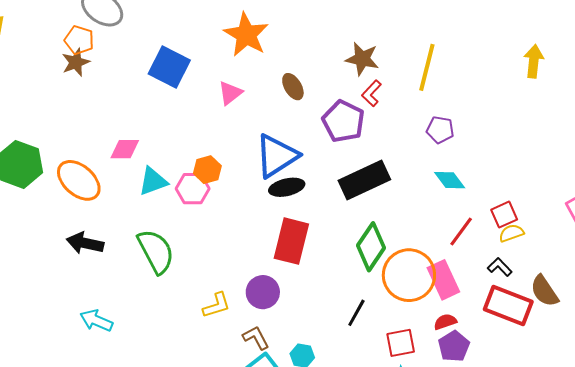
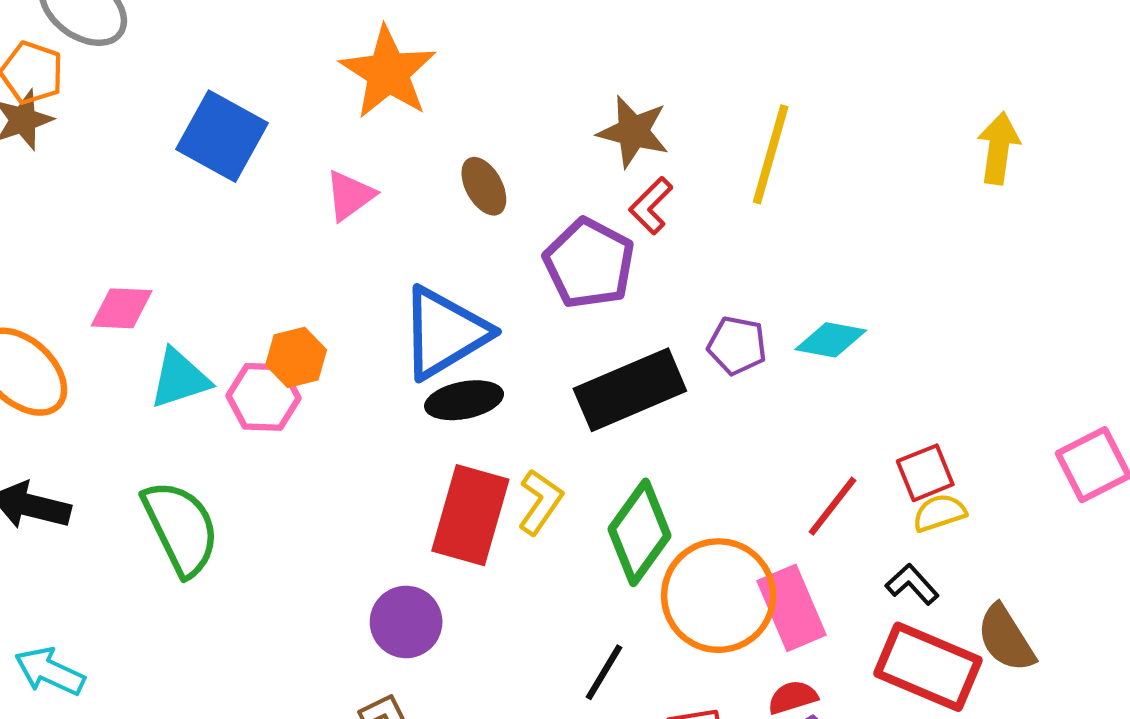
purple pentagon: (440, 130) -> (737, 345), moved
cyan diamond: (450, 180) -> (831, 340), moved, turned -44
yellow L-shape: (217, 305) -> (540, 502), moved, turned -40

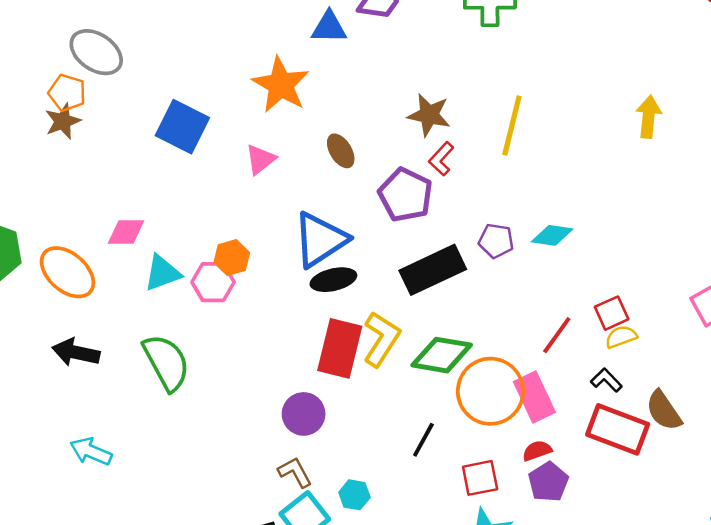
yellow L-shape: (540, 502) -> (381, 339), size x1.4
green diamond: (639, 532) -> (442, 355), turned 66

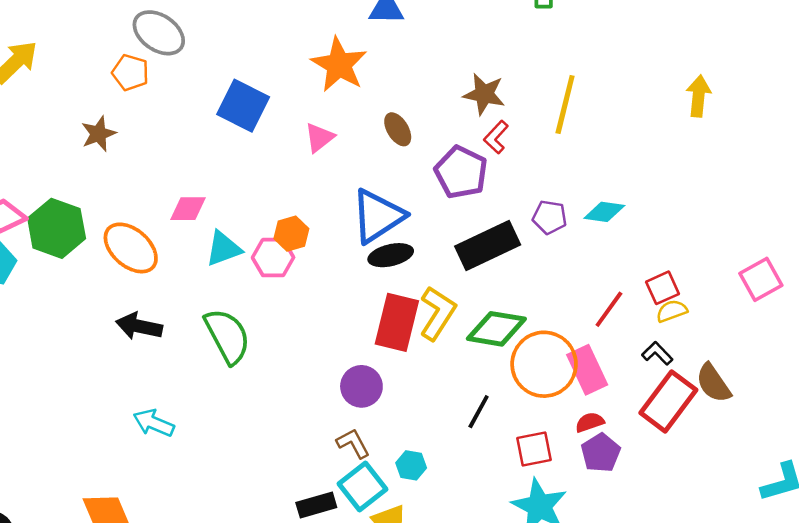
brown star: (63, 121) -> (99, 134), moved
red rectangle: (618, 429) -> (668, 401), turned -74

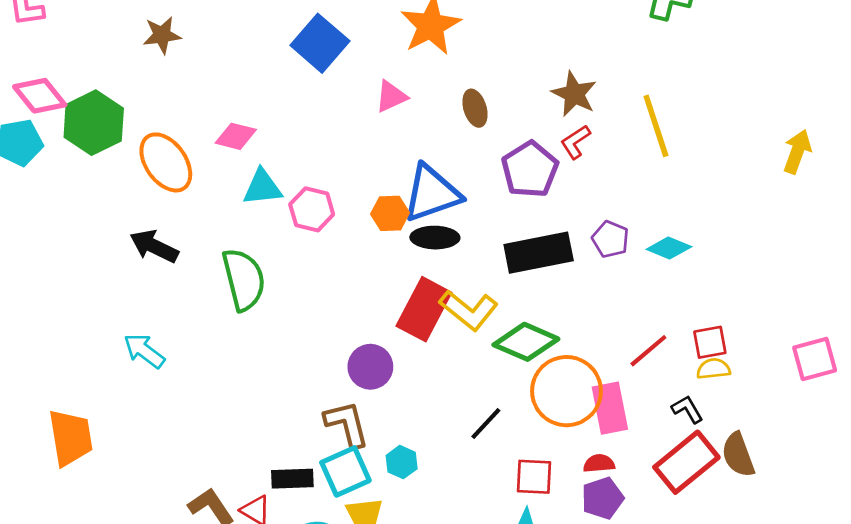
yellow line: (565, 105) -> (656, 126), turned -46
orange hexagon: (291, 234) -> (390, 213), moved
yellow L-shape: (438, 313) -> (469, 310), turned 82
brown L-shape: (353, 443) -> (347, 424), size x1.4

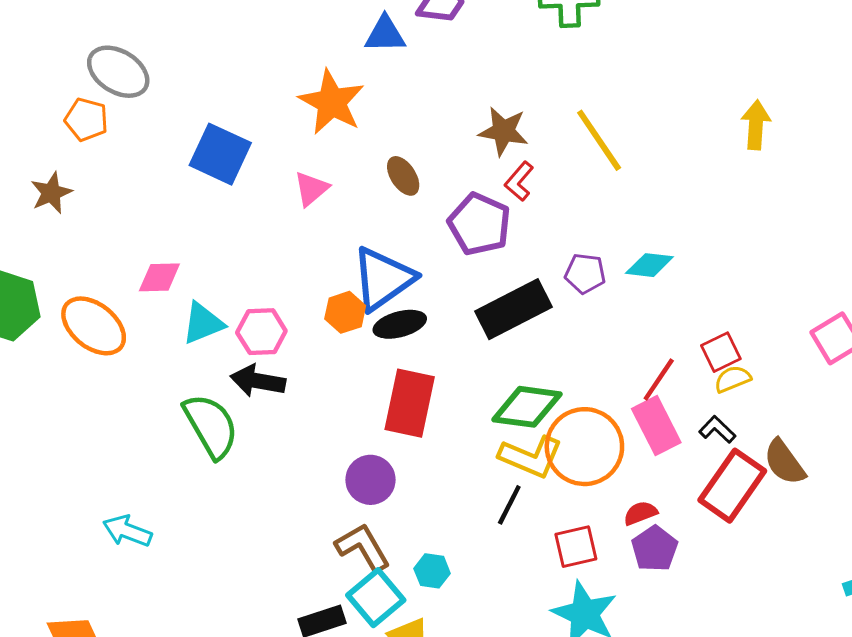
black arrow: (154, 246) -> (258, 381), moved
yellow L-shape: (469, 310) -> (531, 457), moved
pink rectangle: (610, 408) -> (656, 426), moved

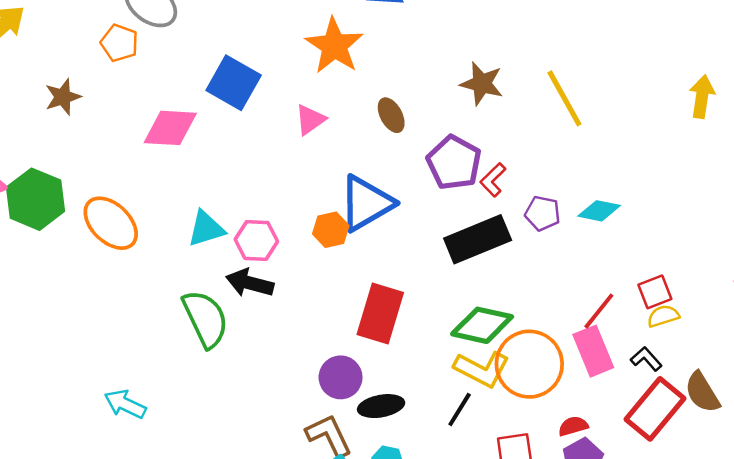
red L-shape: (519, 181) -> (493, 180), moved
brown star: (51, 193) -> (63, 97), moved
pink diamond: (159, 277) -> (170, 128), moved, size x1.4
black ellipse: (400, 324) -> (381, 406), moved

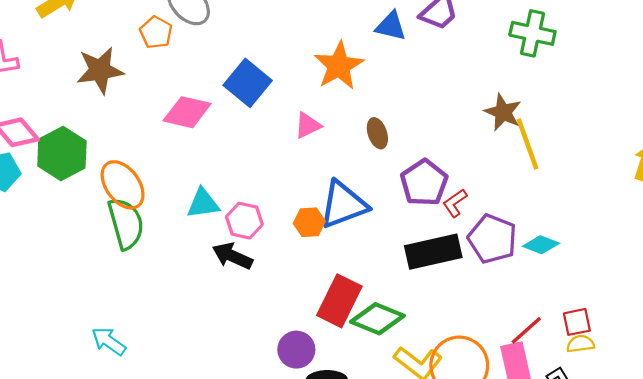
brown star: (482, 84) -> (503, 112), moved
brown star: (63, 97) -> (100, 70), size x1.5
purple pentagon: (543, 213) -> (492, 239), size x1.6
green semicircle: (205, 319) -> (126, 224), moved
green diamond: (482, 325) -> (377, 319), moved

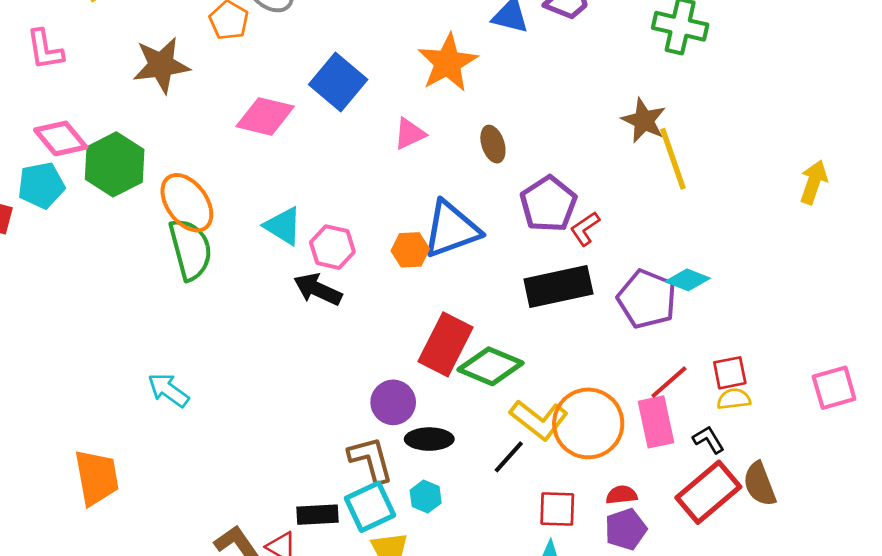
cyan triangle: (203, 203) -> (283, 226), turned 39
purple pentagon: (492, 239) -> (647, 299), moved

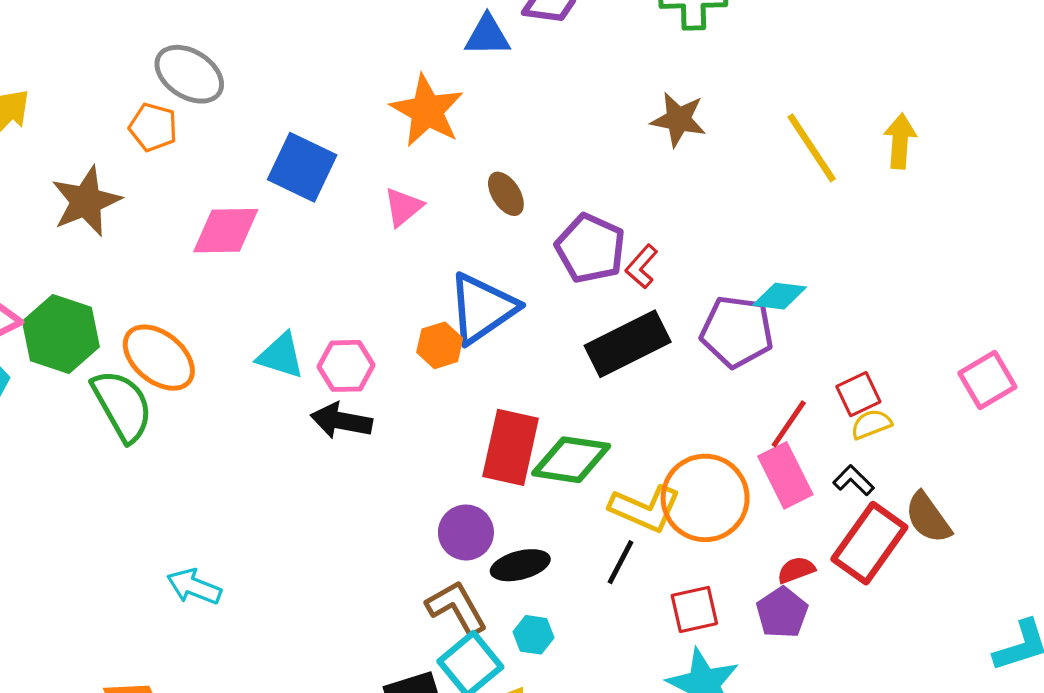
yellow line: (673, 159) -> (812, 148), moved
green semicircle: (190, 249) -> (122, 406), moved
red semicircle: (622, 495) -> (796, 570), moved

